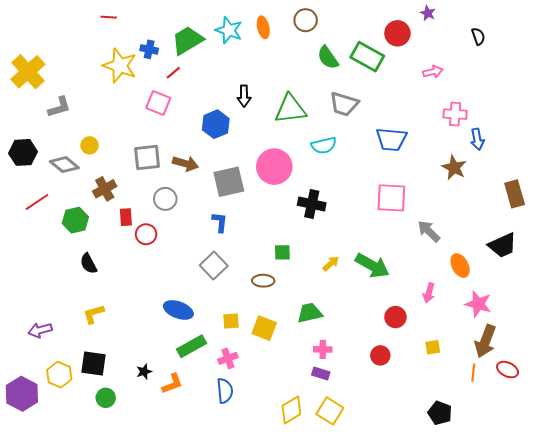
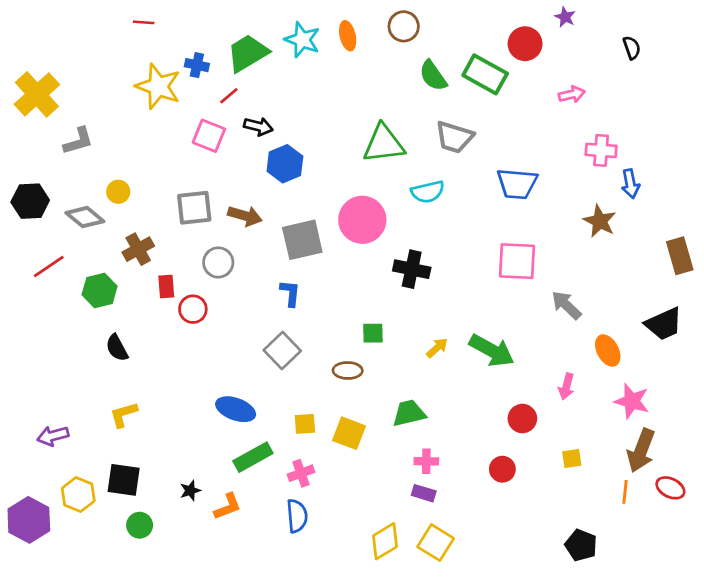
black arrow: (244, 96) -> (258, 126), moved, turned -75

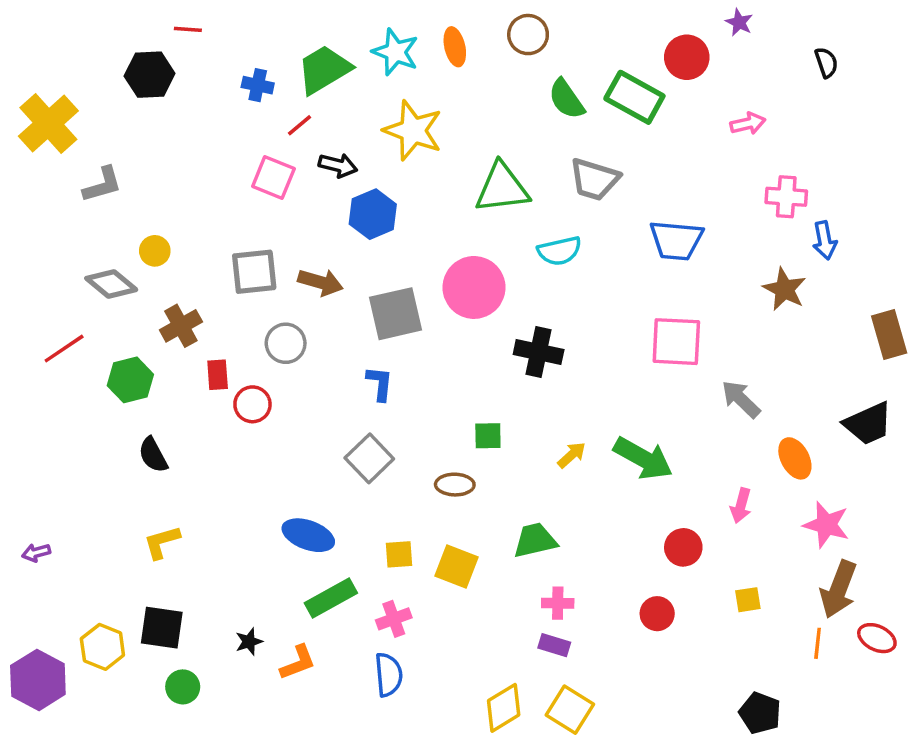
yellow star: (158, 86) -> (413, 130), moved
black hexagon: (30, 201) -> (150, 75), moved
purple arrow: (53, 436) -> (36, 553), moved, size x0.7

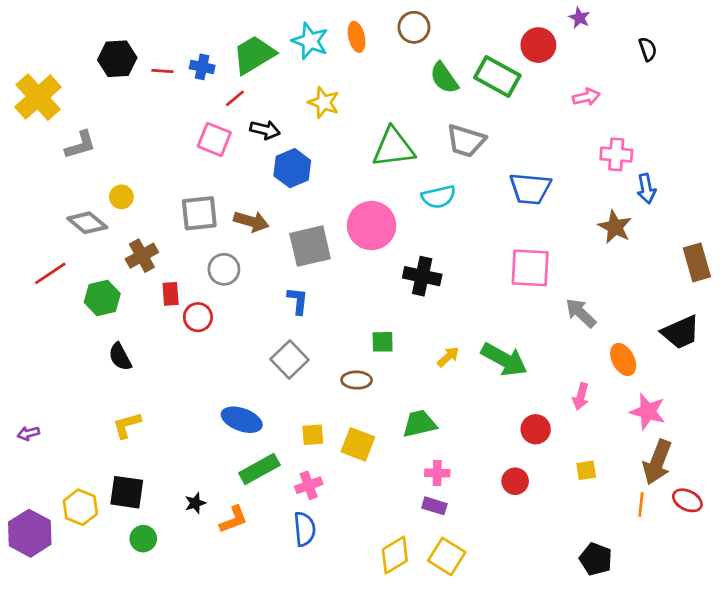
red line: (188, 29) -> (162, 71), moved
yellow star: (413, 130) -> (324, 102), size x0.7

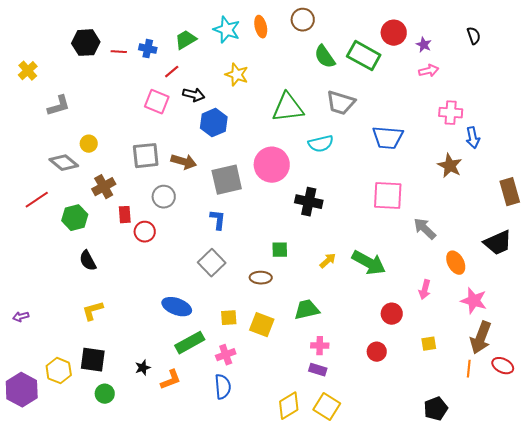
purple star: (579, 18) -> (424, 45), moved
green trapezoid: (254, 55) -> (186, 40), size x0.7
yellow cross: (38, 97) -> (28, 71), size x0.6
black pentagon: (596, 559) -> (436, 409), turned 30

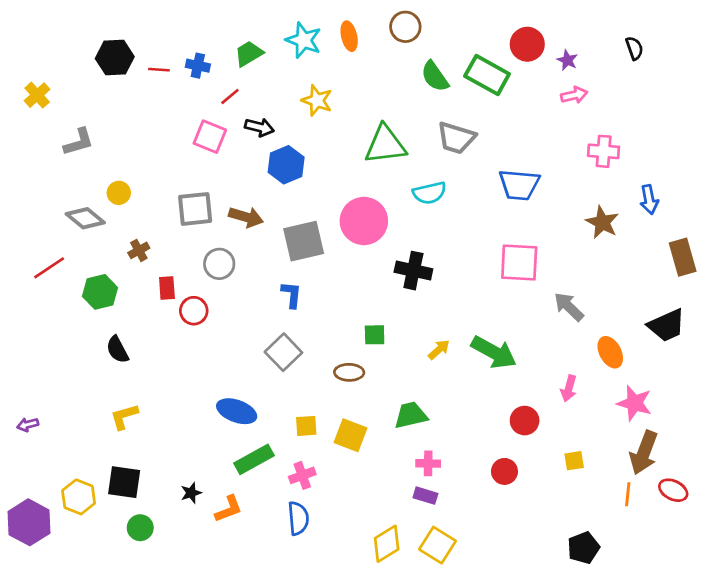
blue arrow: (473, 138) -> (649, 200), moved
brown cross: (104, 187) -> (139, 250), size x0.7

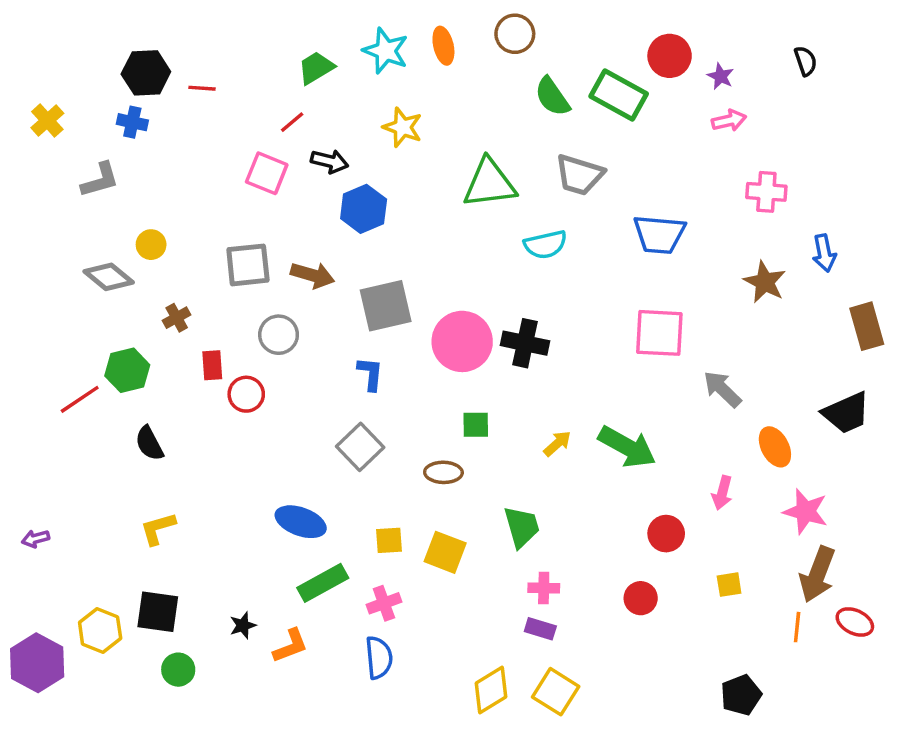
blue cross: (198, 66) -> (132, 122), moved
pink circle: (364, 221) -> (462, 341), moved
red line: (49, 268) -> (80, 399), moved
green trapezoid: (411, 415) -> (522, 527), turned 87

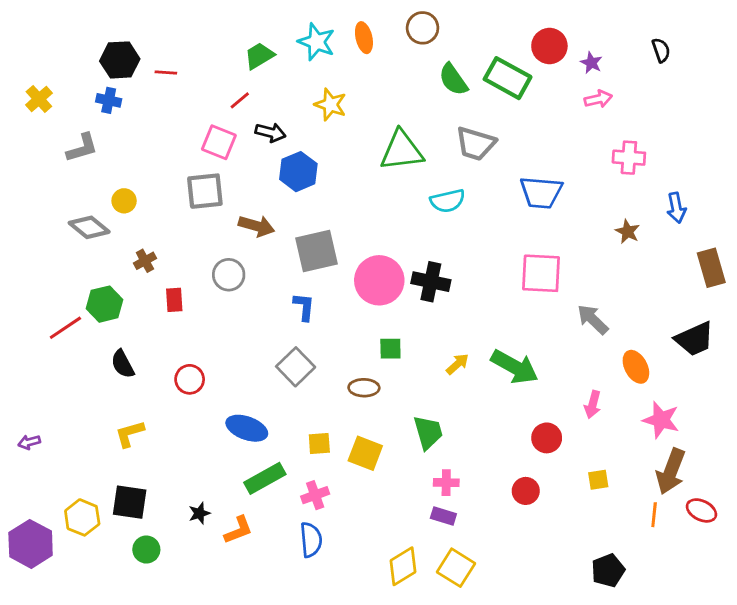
gray square: (248, 265) -> (205, 191), moved
brown star: (765, 282) -> (628, 232), size x0.7
red circle: (246, 394) -> (190, 379), moved

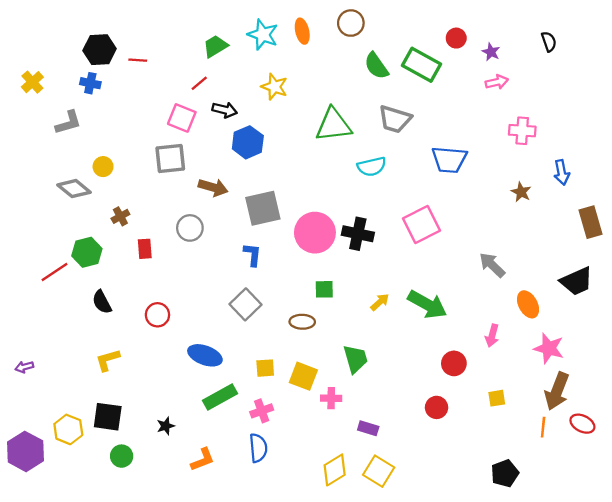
red circle: (549, 46) -> (456, 38), size x0.7
pink square: (541, 273) -> (421, 224), moved, turned -30
pink cross: (446, 483) -> (331, 398), moved
orange L-shape: (238, 530) -> (203, 460), moved

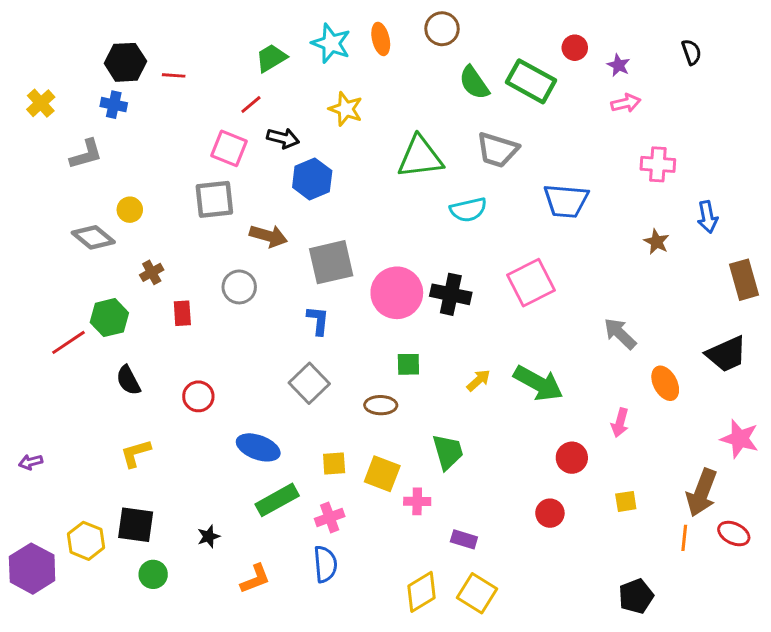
pink star: (549, 348) -> (740, 439), moved

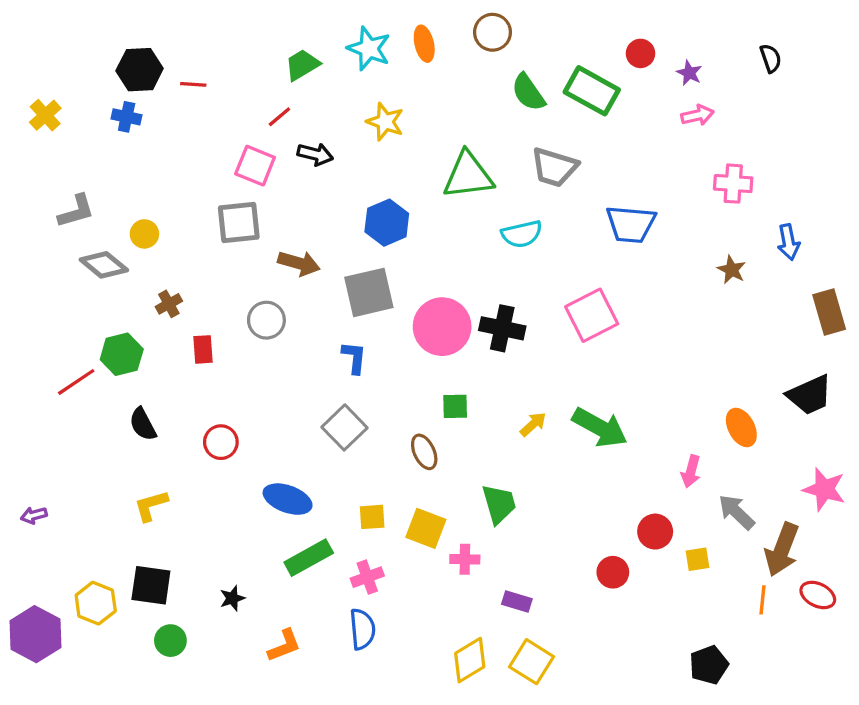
gray L-shape: (86, 154) -> (76, 211), moved
blue hexagon: (312, 179) -> (387, 223), moved
gray arrow: (620, 334) -> (736, 512), moved
brown ellipse: (381, 405) -> (424, 452), turned 64
red circle: (572, 458) -> (655, 532), moved

